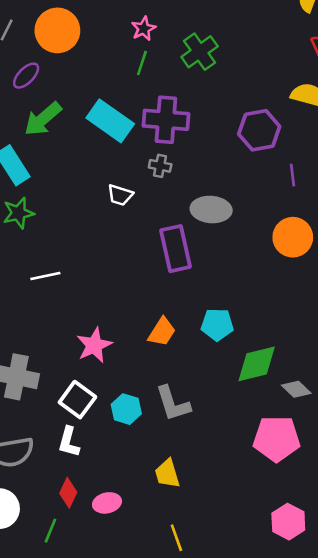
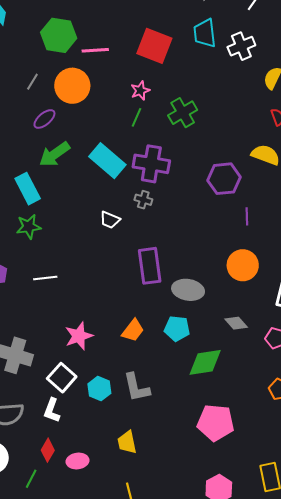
gray ellipse: (211, 210) -> (188, 290), moved
gray diamond: (296, 389) -> (236, 323), moved

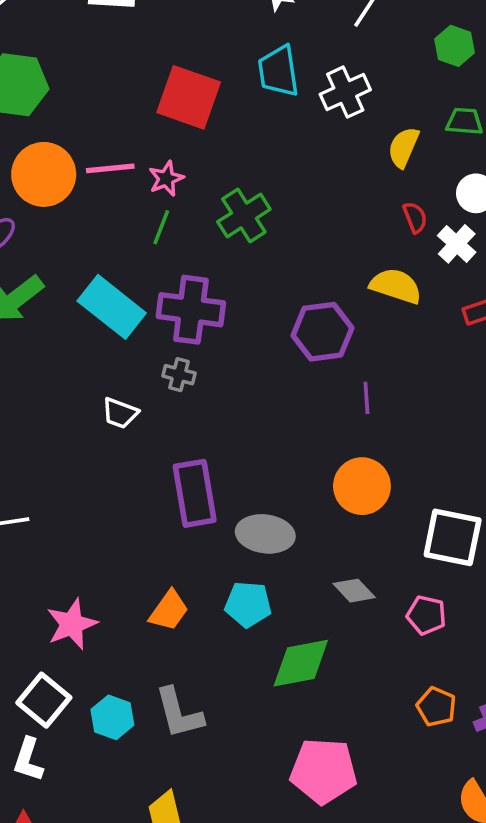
pink line: (95, 50) -> (110, 168), moved

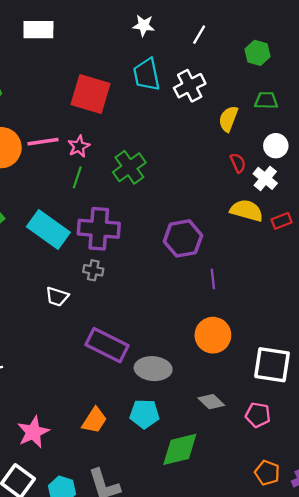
yellow semicircle: (396, 286) -> (247, 211), moved
purple rectangle: (195, 493) -> (107, 345), turned -51

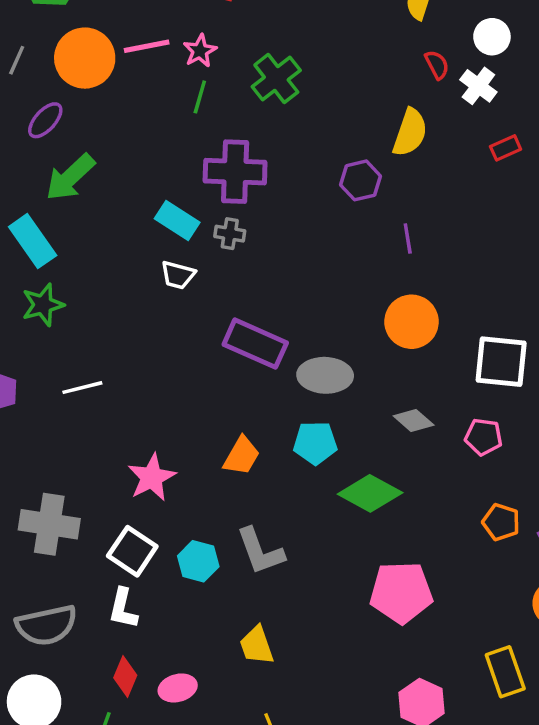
yellow semicircle: (247, 211) -> (410, 132), moved, turned 96
cyan rectangle: (48, 230) -> (177, 220), moved, size x0.7
purple hexagon: (183, 238) -> (361, 180), size x0.7
green diamond: (180, 449) -> (370, 493), turned 45

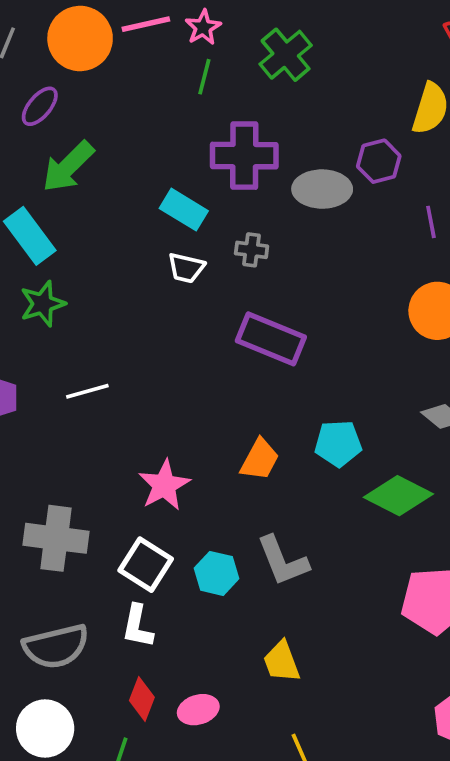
gray cross: (230, 234) -> (252, 250), moved
gray ellipse: (325, 375) -> (322, 189), moved

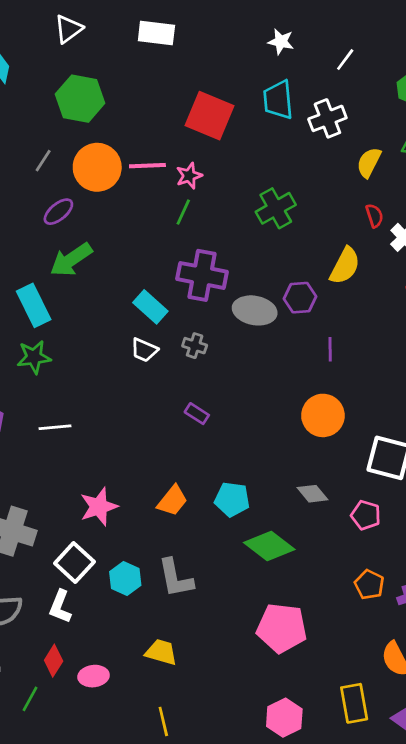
green cross: (286, 55) -> (276, 208), moved
purple rectangle: (271, 339) -> (197, 414), size x0.5
yellow trapezoid: (282, 662) -> (161, 652), turned 116

